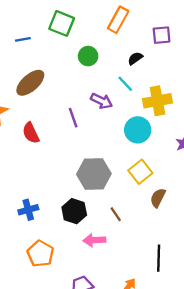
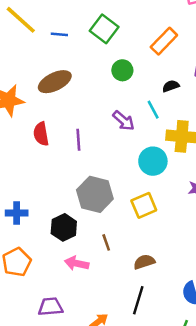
purple line: (73, 118) -> (78, 140), moved
brown semicircle: (158, 198) -> (144, 262), moved, turned 30

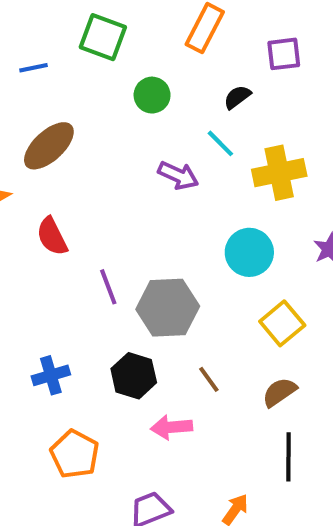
purple line: (78, 140) -> (108, 287), moved
cyan circle: (153, 161) -> (249, 252), moved
yellow square: (144, 205) -> (282, 323), moved

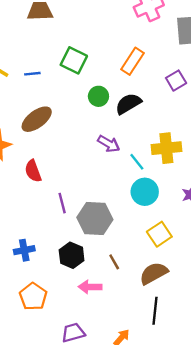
purple square: (284, 54) -> (176, 81), turned -30
black semicircle: (237, 97) -> (128, 104), moved, size x1.6
cyan line: (220, 143) -> (137, 162), moved
brown semicircle: (279, 392) -> (154, 273), size x1.4

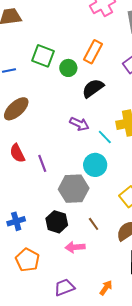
green circle: (98, 96) -> (68, 68), moved
cyan circle: (145, 192) -> (95, 165), moved
purple line: (62, 203) -> (42, 163), moved

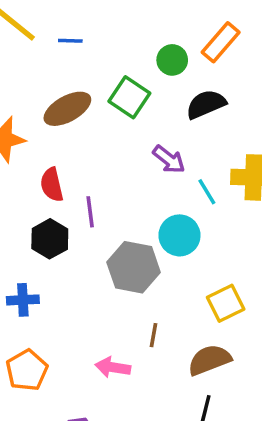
green square: (43, 56) -> (129, 97), moved
black hexagon: (57, 222) -> (50, 239), moved
brown line: (94, 224) -> (153, 335), turned 32

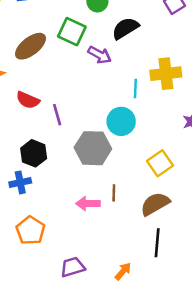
purple arrow: (169, 159) -> (100, 55), moved
red semicircle: (52, 185) -> (28, 100), turned -45
cyan line: (207, 192) -> (135, 88), turned 42
black hexagon: (50, 239) -> (34, 153), moved
pink arrow: (113, 367) -> (88, 204), moved

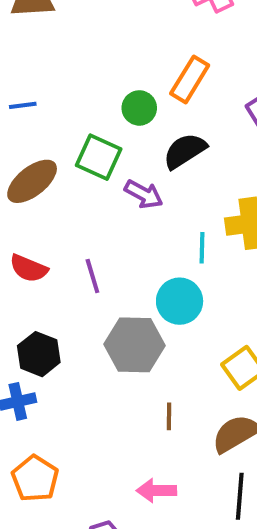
purple line: (57, 115) -> (92, 276), moved
pink arrow: (88, 204) -> (156, 491), moved

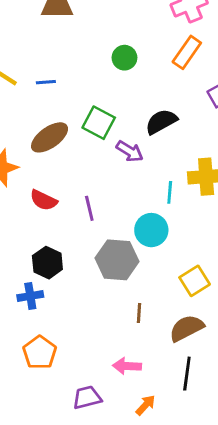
orange rectangle: (190, 79) -> (187, 52), moved
green circle: (139, 108) -> (124, 58), moved

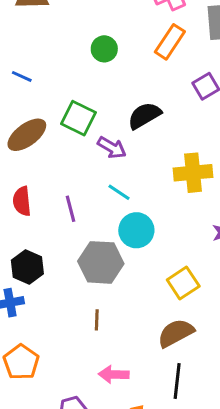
blue line: (46, 82) -> (22, 76), turned 30
cyan line: (170, 192) -> (119, 192), moved, turned -60
red semicircle: (44, 200) -> (22, 201), turned 60
brown line: (139, 313) -> (97, 320), moved

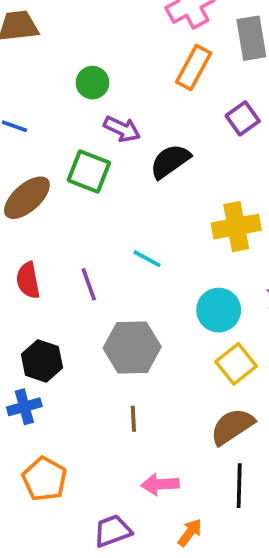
green circle: (104, 49) -> (92, 83), moved
purple arrow: (112, 148) -> (122, 129), moved
cyan circle: (136, 230) -> (219, 310), moved

